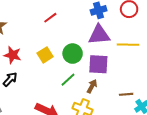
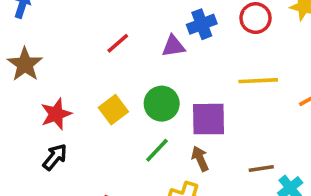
purple triangle: (99, 35) -> (173, 46), moved, size x0.6
red star: (13, 55) -> (56, 114), turned -30
brown arrow: (92, 86) -> (200, 159), turned -48

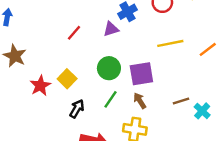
yellow square: (113, 110) -> (67, 79), moved
black arrow: (55, 157) -> (77, 109), moved

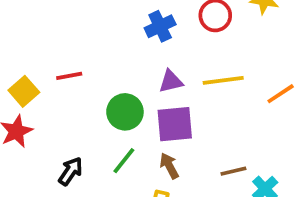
purple triangle: (111, 29) -> (171, 81), moved
red line: (74, 33) -> (69, 76), moved, turned 35
yellow square: (67, 79) -> (24, 91), moved

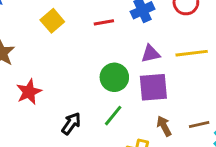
red line: (69, 76) -> (104, 22), moved
yellow square: (24, 91) -> (52, 21), moved
brown arrow: (169, 166) -> (164, 126), moved

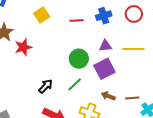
purple square: (153, 87) -> (104, 69), turned -30
red star: (29, 92) -> (23, 47), moved
brown arrow: (164, 126) -> (108, 96), turned -48

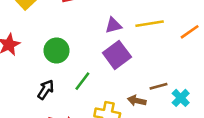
green circle: (79, 59) -> (57, 50), moved
brown arrow: (108, 96) -> (137, 101), moved

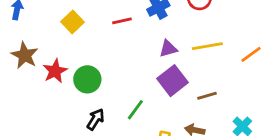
green circle: (57, 50) -> (87, 79), moved
brown line: (158, 86) -> (207, 96), moved

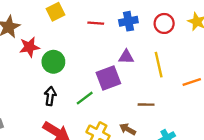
yellow line: (207, 46) -> (159, 65), turned 70
purple square: (172, 81) -> (108, 78), moved
black arrow: (96, 119) -> (50, 96), turned -42

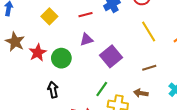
purple triangle: (126, 57) -> (86, 40), moved
black arrow: (50, 96) -> (53, 90), moved
green line: (85, 98) -> (102, 89), moved

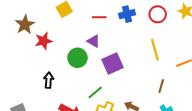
purple triangle: (86, 40) -> (94, 41), turned 32
green circle: (61, 58) -> (77, 58), moved
brown line: (149, 68) -> (161, 86), moved, turned -72

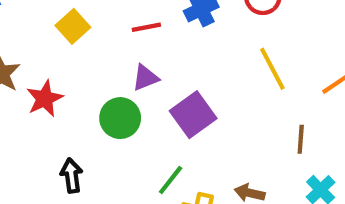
purple triangle: (94, 41) -> (145, 78), turned -40

